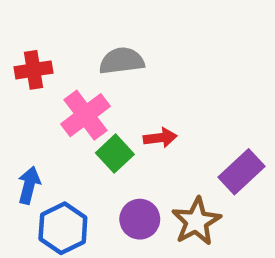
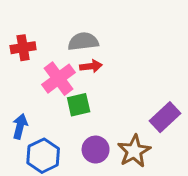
red arrow: (160, 138) -> (91, 66), moved
green square: (115, 154) -> (79, 105), turned 30

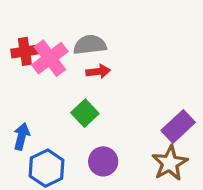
pink cross: (59, 79) -> (50, 58), moved
green square: (79, 105) -> (85, 113), turned -30
brown star: (134, 151) -> (170, 163), moved

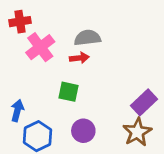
gray semicircle: (90, 45) -> (87, 38), moved
red cross: (25, 51) -> (20, 22), moved
green square: (85, 113) -> (69, 92), turned -35

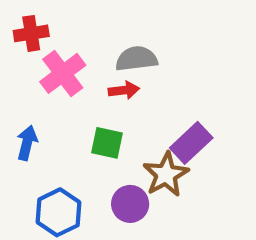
purple rectangle: (144, 102) -> (191, 143), moved
blue arrow: (17, 111) -> (27, 143), moved
brown star: (137, 132) -> (166, 174), moved

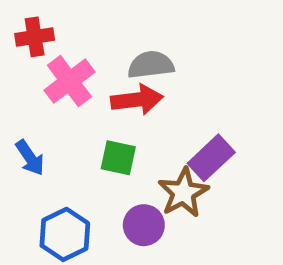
red arrow: (124, 90) -> (137, 100), size x1.5
blue arrow: (27, 143) -> (30, 158), turned 132

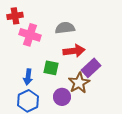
pink cross: (69, 81) -> (30, 35), turned -35
red arrow: (137, 100) -> (74, 51), moved
blue arrow: (30, 158) -> (28, 77), moved, turned 42

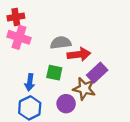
gray semicircle: (65, 28) -> (61, 43), moved
pink cross: (30, 35) -> (19, 37), moved
brown star: (79, 83) -> (84, 89), turned -30

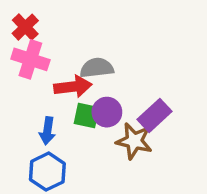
red cross: (16, 17) -> (25, 27), turned -35
red arrow: (79, 54) -> (73, 87), moved
purple circle: (66, 104) -> (107, 112), moved

